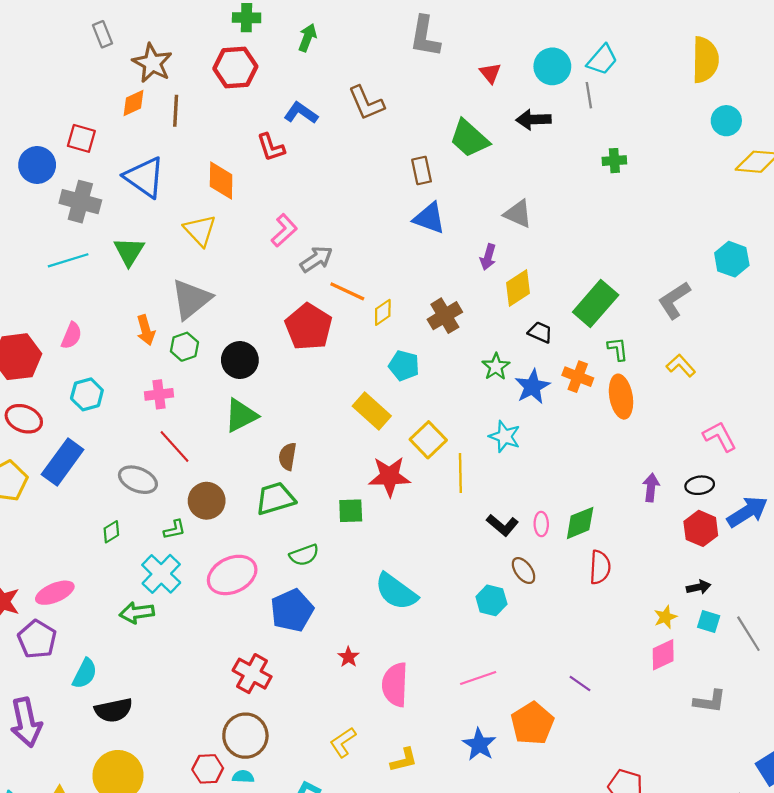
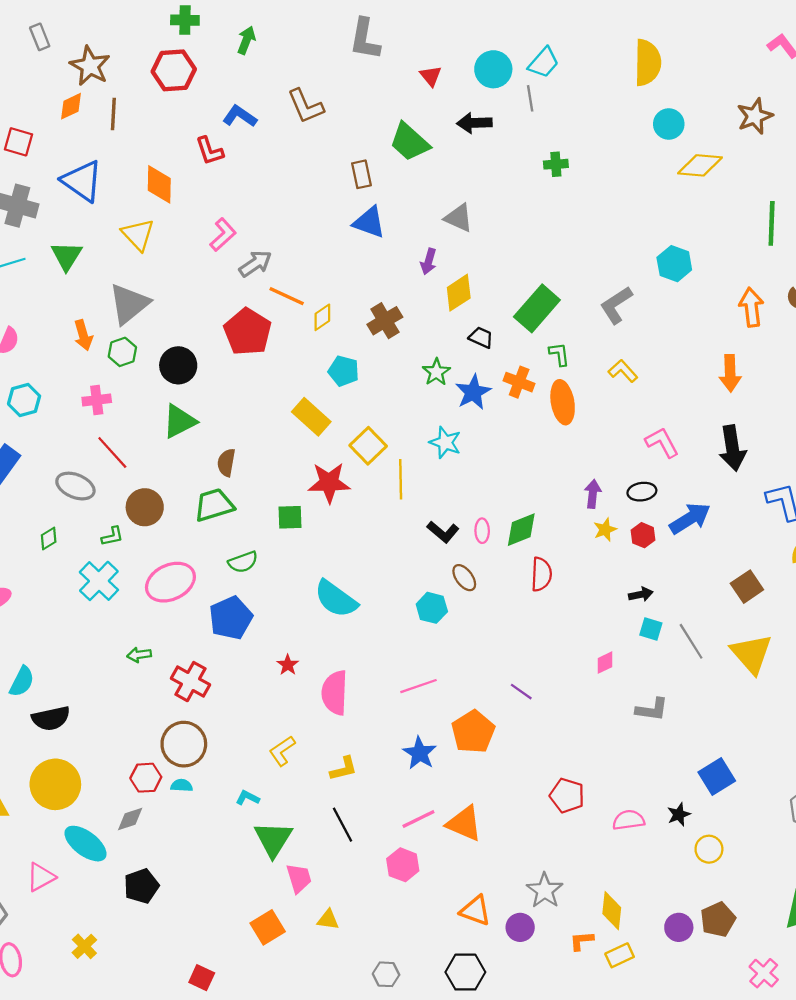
red hexagon: (701, 528) -> (643, 535), size x0.7
green arrow: (137, 613) -> (139, 655), moved, size x0.7
yellow star: (665, 617) -> (605, 530), moved
pink diamond: (663, 655) -> (605, 663), size x0.7

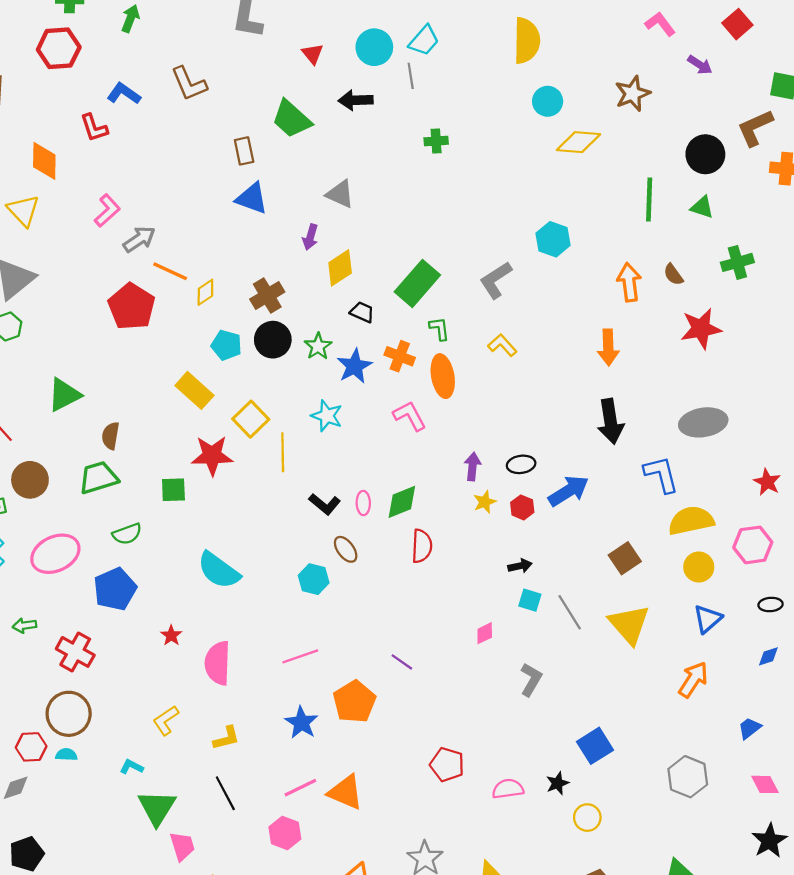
black circle: (178, 365) -> (273, 340), moved
pink L-shape: (662, 442) -> (410, 416), moved
gray L-shape: (652, 709) -> (531, 680), turned -68

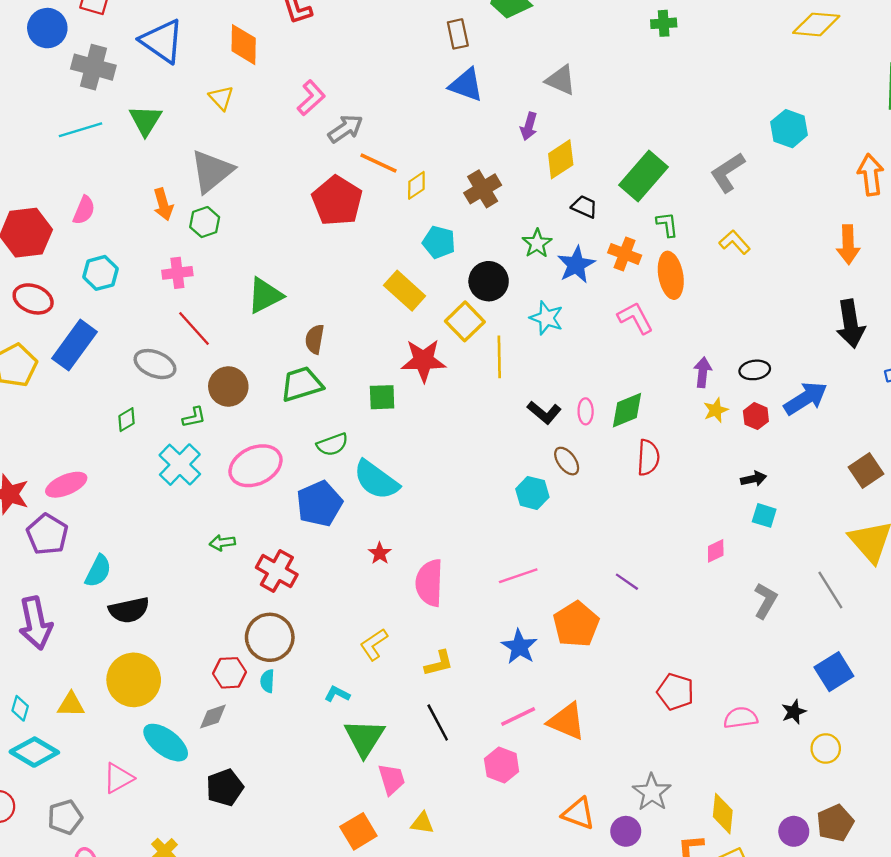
yellow triangle: (23, 211) -> (221, 98), size x0.7
black circle: (273, 340) -> (489, 281), moved
cyan semicircle: (219, 570) -> (376, 480), moved
gray line: (570, 612) -> (830, 590), moved
cyan semicircle: (66, 755) -> (267, 681), turned -90

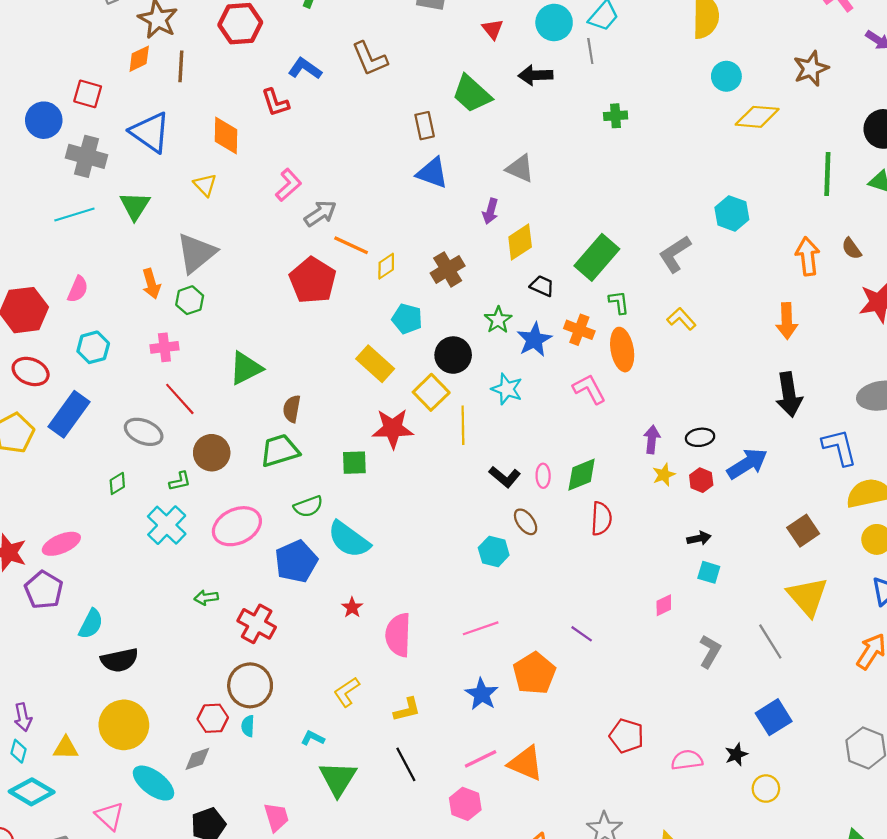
purple arrow: (35, 623) -> (23, 717), moved, size x0.6
pink triangle: (118, 778) -> (110, 816), turned -48
pink trapezoid: (392, 779) -> (276, 817), moved

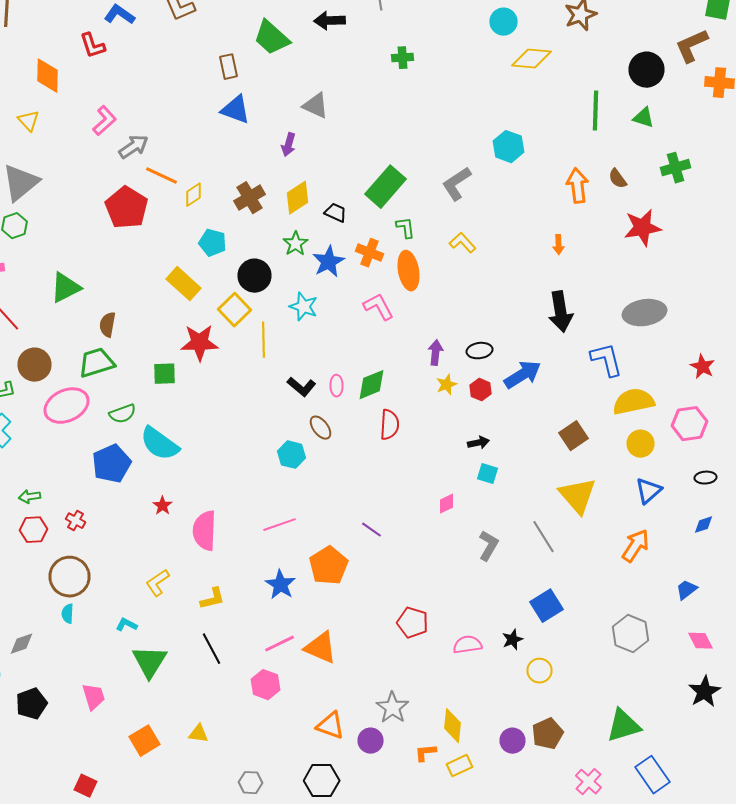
yellow diamond: (520, 242) -> (298, 198), moved
orange arrow: (787, 321) -> (558, 245), size x0.6
pink ellipse: (237, 526) -> (66, 406), moved
red cross: (257, 624) -> (76, 521), size x0.6
red hexagon: (213, 718) -> (34, 530), moved

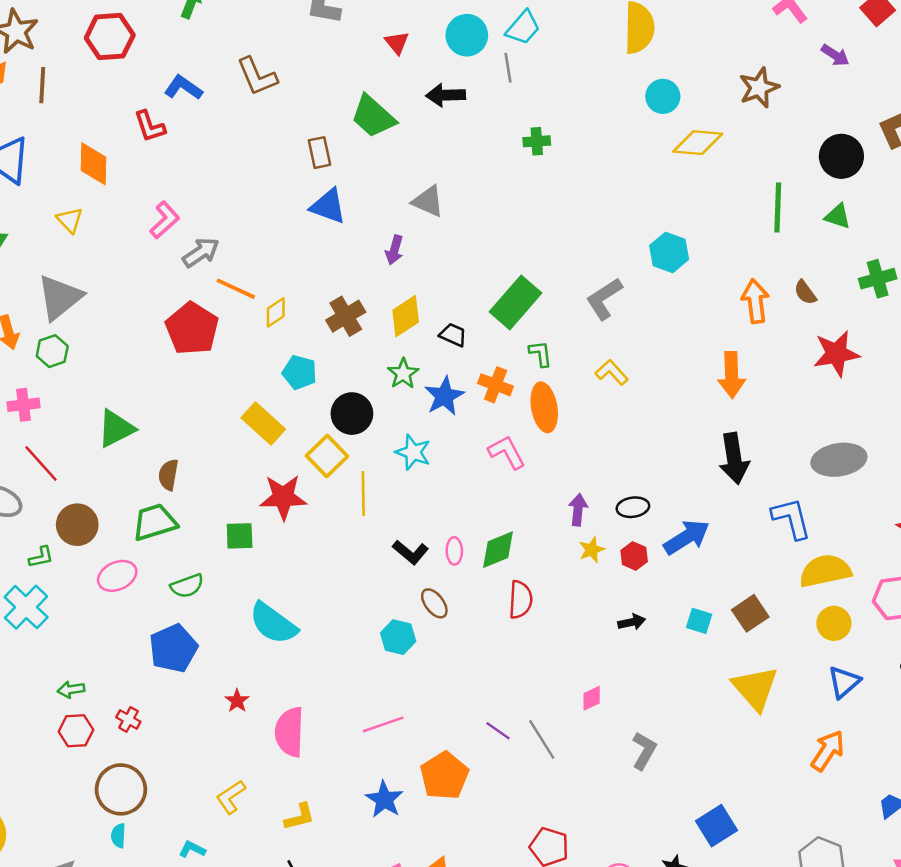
orange arrow: (558, 245) -> (732, 375), size x1.8
pink ellipse: (66, 406) -> (117, 576), size x0.7
cyan semicircle: (160, 444) -> (273, 623), moved
cyan square: (488, 474) -> (699, 621), moved
gray line: (544, 537) -> (542, 739), moved

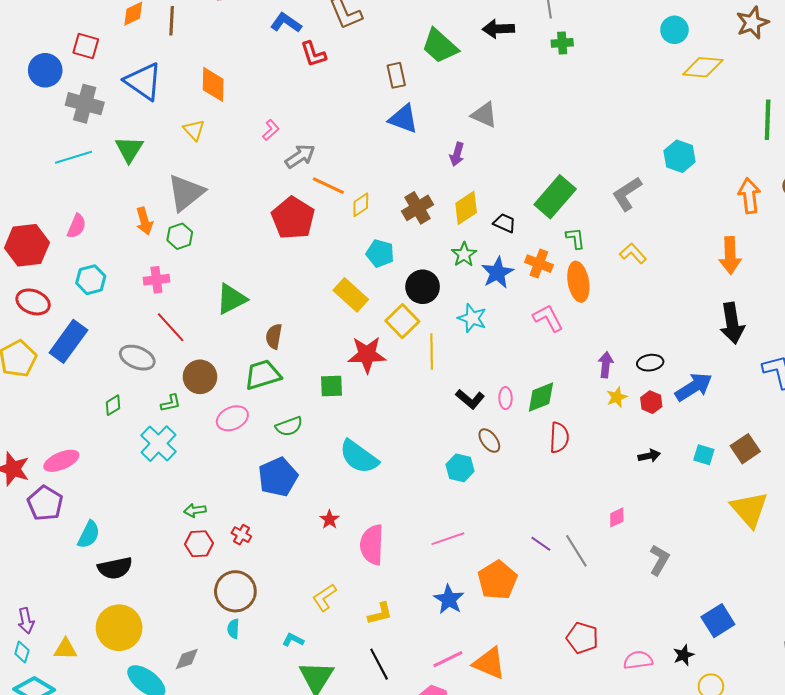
red L-shape: (150, 126) -> (313, 54), moved
green cross: (537, 141) -> (562, 43), moved
pink L-shape: (165, 220) -> (271, 130), size x0.7

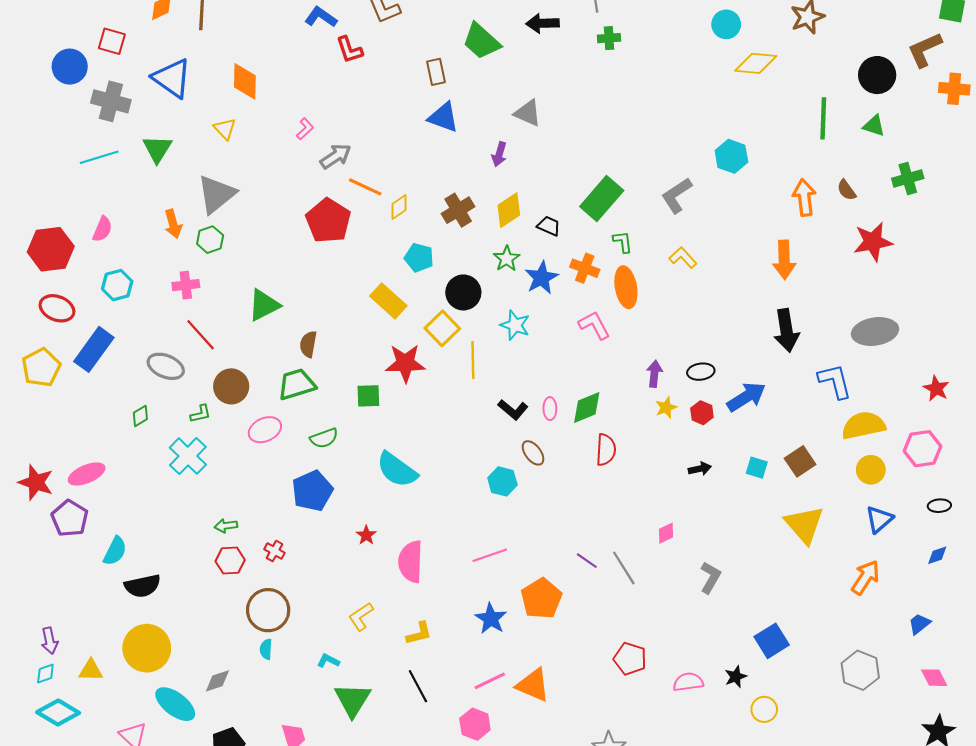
cyan diamond: (22, 652) -> (45, 673), turned 55

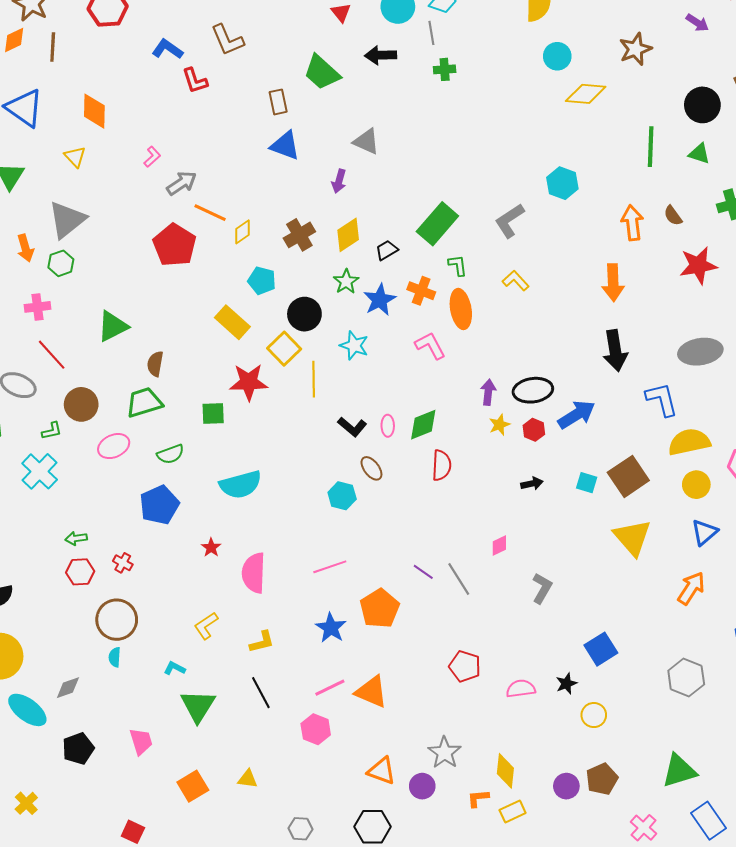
black trapezoid: (549, 226) -> (387, 250), turned -55
black ellipse: (701, 372) -> (533, 390), size x1.5
brown square: (800, 461) -> (628, 476), size x1.4
cyan semicircle: (397, 470) -> (241, 485), turned -51

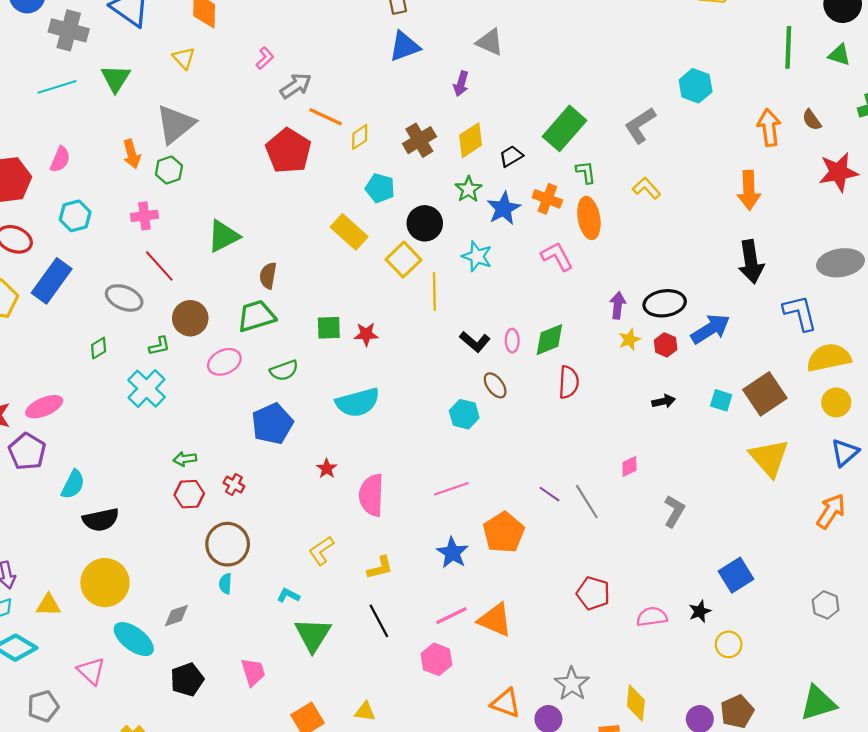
blue triangle: (285, 146) -> (405, 46), turned -40
red star: (249, 382) -> (366, 334), moved, size x0.6
gray hexagon: (686, 677) -> (826, 605), size x0.7

